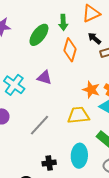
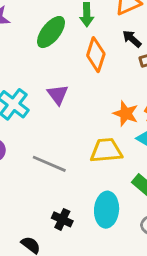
purple triangle: (44, 78) -> (58, 95), turned 35
gray line: (39, 125) -> (49, 164), turned 70
black cross: (49, 163) -> (62, 219), turned 32

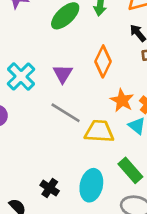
orange diamond: (96, 55) -> (103, 61), moved
gray line: (49, 164) -> (66, 113), moved

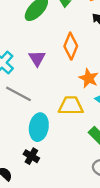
gray line: (66, 113) -> (18, 94), moved
cyan ellipse: (91, 185) -> (39, 127), moved

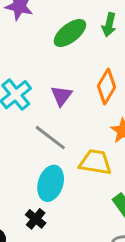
gray line: (18, 94) -> (50, 138), moved

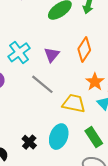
cyan ellipse: (51, 183) -> (59, 137), moved

